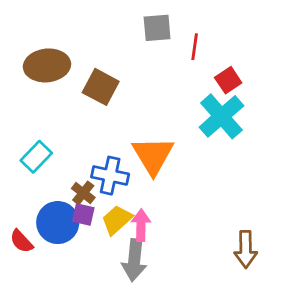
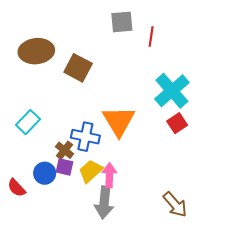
red square: (228, 80) -> (177, 123), moved
blue circle: (58, 223) -> (45, 173), size x0.7
brown arrow: (246, 249) -> (175, 204), moved, turned -40

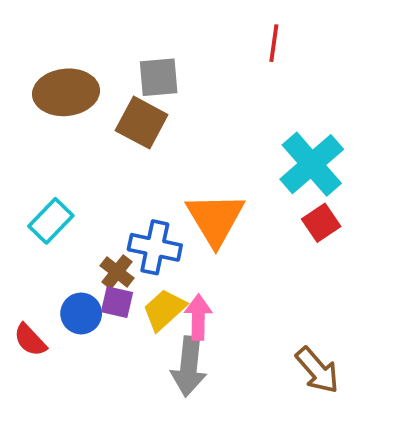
gray square: (122, 22) -> (159, 77), moved
red line: (151, 37) -> (274, 43), moved

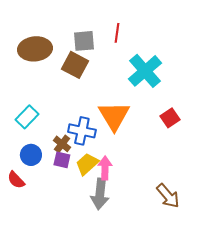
red line: (274, 43) -> (117, 33), moved
cyan cross: (312, 164) -> (145, 71), moved
blue circle: (81, 313) -> (31, 155), moved

